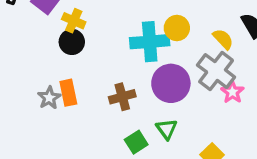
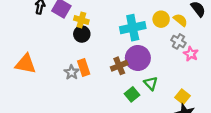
yellow circle: (177, 28) -> (161, 19), moved
gray cross: (216, 71) -> (178, 41), size x0.6
purple circle: (171, 83) -> (138, 58), moved

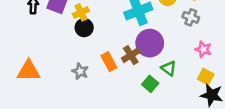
yellow cross: (81, 20) -> (81, 12), turned -32
pink star: (191, 54) -> (203, 49), moved
orange rectangle: (84, 67) -> (109, 62), moved

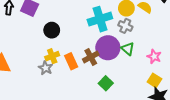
yellow cross: (81, 12) -> (52, 56), moved
gray cross: (191, 17) -> (125, 26), moved
green triangle: (169, 68) -> (128, 49), moved

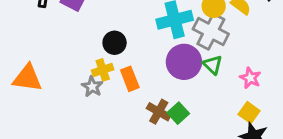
gray cross: (125, 26) -> (211, 32), size x1.6
black circle: (52, 30) -> (115, 43), moved
brown cross: (91, 57) -> (159, 112), moved, turned -35

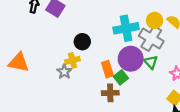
orange rectangle: (130, 79) -> (107, 69), moved
brown cross: (159, 112) -> (110, 93), turned -35
green square: (178, 113) -> (121, 77), moved

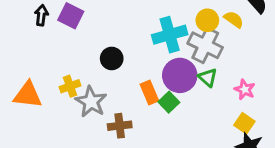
yellow cross: (72, 60) -> (70, 86), moved
gray star: (64, 72) -> (91, 102), size x1.5
brown cross: (110, 93) -> (120, 126), moved

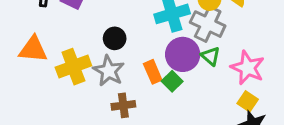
yellow cross: (70, 86) -> (73, 67), size x1.6
pink star: (245, 90) -> (248, 68), size x1.6
orange triangle: (28, 95) -> (33, 49), moved
gray star: (91, 102) -> (109, 71), moved

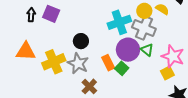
yellow square: (248, 101) -> (167, 73), moved, turned 32
brown cross: (123, 105) -> (89, 86), turned -35

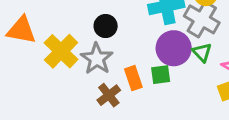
yellow cross: (54, 62) -> (61, 51), turned -30
orange rectangle: (108, 63) -> (133, 78), moved
green square: (122, 68) -> (161, 75), turned 32

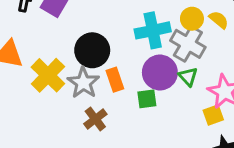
black circle: (106, 26) -> (92, 50), size x1.5
orange rectangle: (133, 78) -> (115, 80), moved

